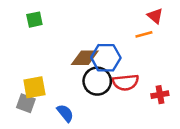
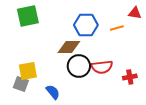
red triangle: (155, 16) -> (135, 13), moved, turned -32
green square: (34, 20) -> (28, 16), size x1.6
blue hexagon: (106, 58) -> (86, 25), moved

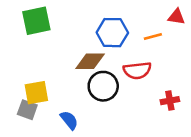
red semicircle: (102, 67) -> (137, 70), moved

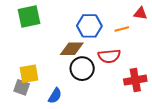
red cross: (170, 101) -> (135, 80), size x1.5
blue semicircle: (69, 120) -> (55, 96), turned 70

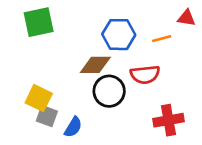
yellow square: (29, 74) -> (39, 98), turned 36
red cross: (135, 80) -> (169, 120), moved
gray square: (22, 87) -> (47, 116), moved

